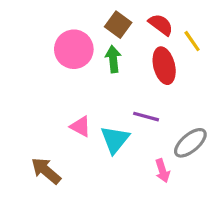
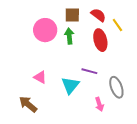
brown square: (118, 25) -> (72, 15), turned -35
pink triangle: (80, 126) -> (40, 77), moved
gray ellipse: (190, 143) -> (116, 87), turned -70

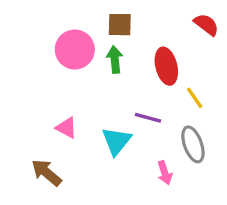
red semicircle: (98, 15) -> (206, 25), moved
yellow line: (117, 25) -> (195, 98), moved

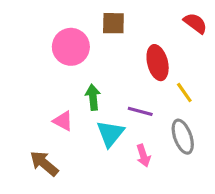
green arrow: (115, 59) -> (93, 97), moved
pink arrow: (165, 173) -> (143, 156), moved

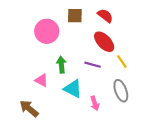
red semicircle: (195, 23) -> (105, 16), moved
red ellipse: (158, 63) -> (104, 42), turned -30
purple line: (140, 111) -> (93, 65), moved
cyan triangle: (110, 133) -> (73, 89), turned -42

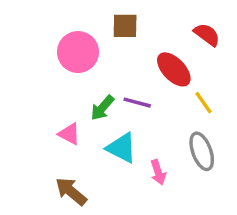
red semicircle: (105, 16) -> (207, 35), moved
green arrow: (61, 65) -> (102, 108), turned -133
purple line: (93, 65) -> (137, 103), moved
brown arrow: (29, 108) -> (71, 191), moved

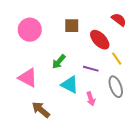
brown square: (125, 26) -> (72, 26), moved
pink circle: (78, 52) -> (30, 30), moved
purple line: (137, 103) -> (91, 69), moved
pink triangle: (69, 134) -> (28, 78), moved, size x1.5

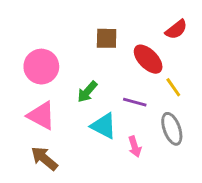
red semicircle: (119, 20) -> (176, 29), turned 105
pink circle: (30, 30) -> (41, 67), moved
brown arrow: (41, 110) -> (44, 158), moved

